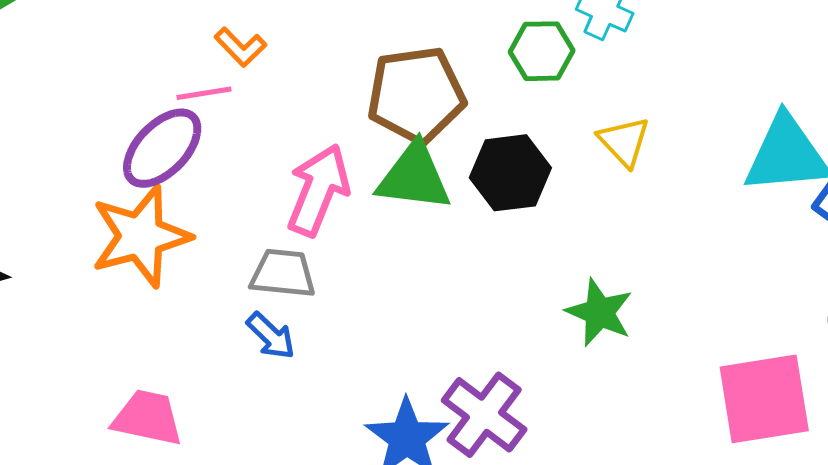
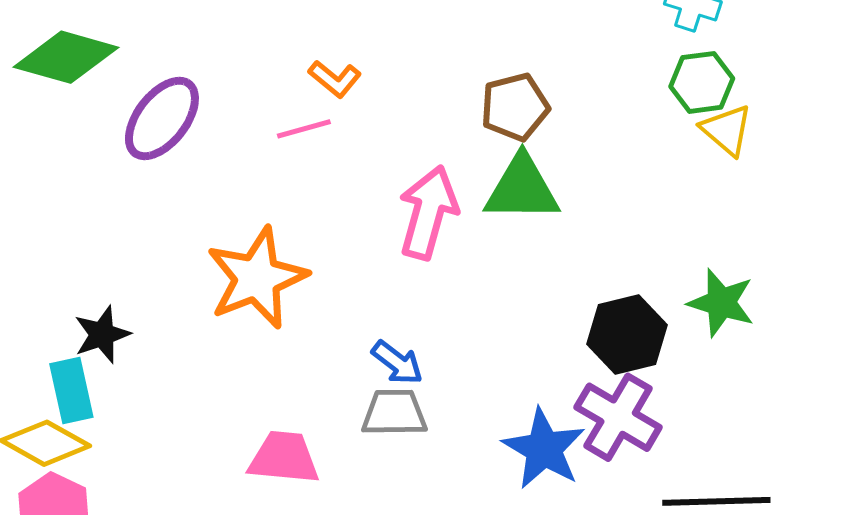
green hexagon: (542, 51) -> (702, 82), moved
brown pentagon: (416, 95) -> (515, 107), size x0.7
purple ellipse: (162, 148) -> (162, 118), moved
black hexagon: (510, 173) -> (627, 334), moved
gray trapezoid: (283, 273) -> (394, 413), moved

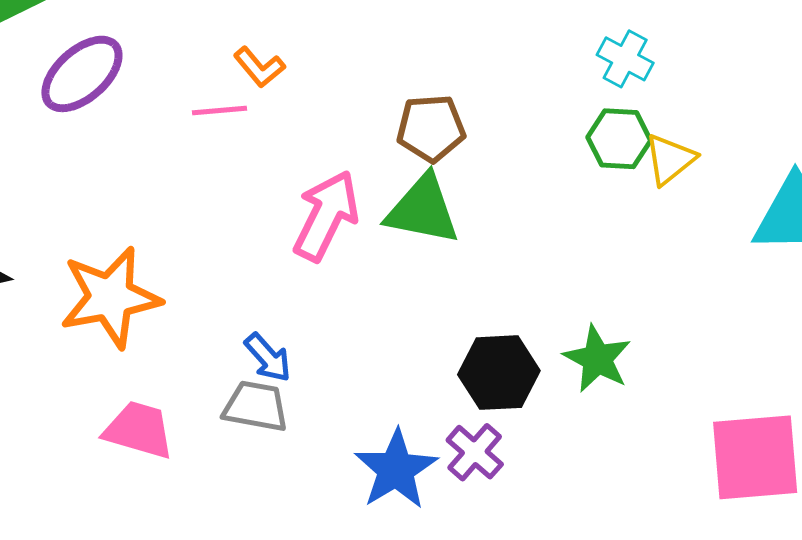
yellow triangle: (727, 130) -> (670, 159), moved, turned 30
orange star: (257, 278) -> (110, 297), moved
purple cross: (618, 417) -> (475, 452), size x0.7

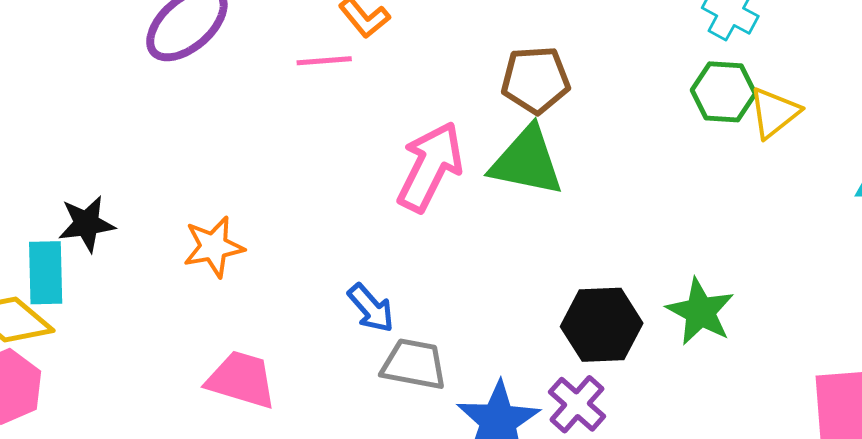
orange star: (110, 297) -> (214, 247), size x0.6
gray trapezoid: (256, 406) -> (414, 364), moved

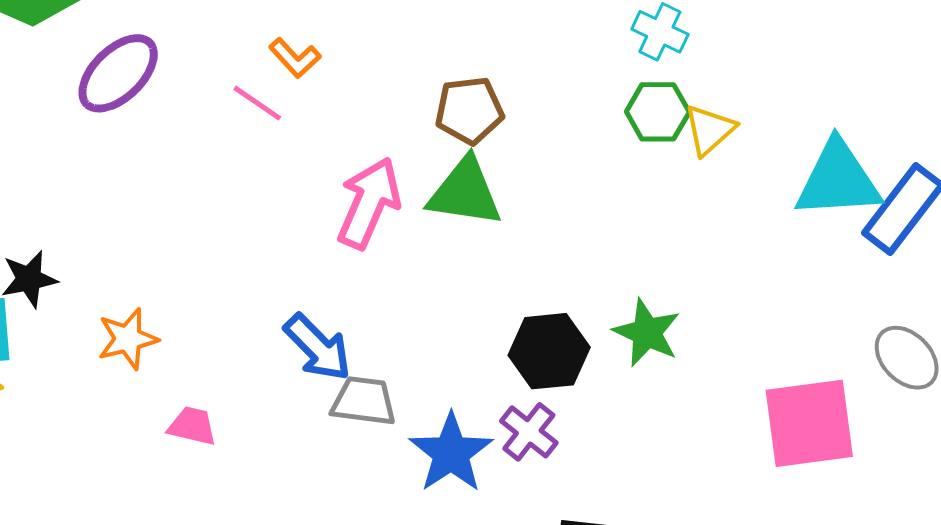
pink line: (324, 61) -> (257, 103), turned 42
orange star: (214, 247) -> (128, 339), moved
blue arrow: (371, 308) -> (318, 347), size x1.4
pink trapezoid: (241, 380) -> (192, 426), size x0.7

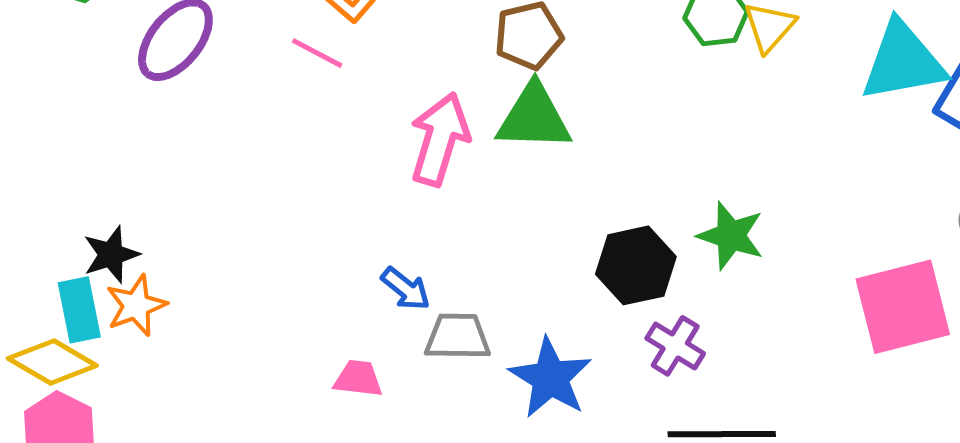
orange star: (128, 339) -> (136, 306), moved
blue arrow: (318, 347) -> (406, 289), size x0.7
pink trapezoid: (192, 426) -> (358, 379), moved
purple cross: (529, 432) -> (675, 346), moved

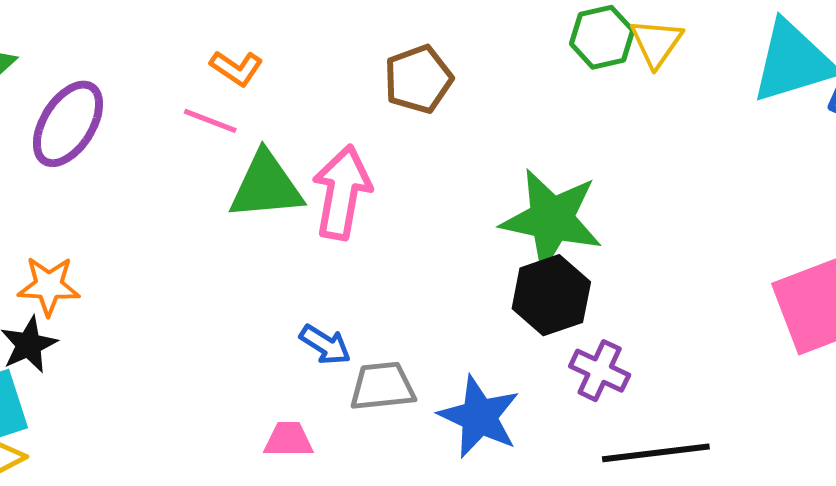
green triangle: (534, 117) -> (266, 186), moved
green star: (731, 236) -> (552, 219), moved, size x1.5
orange star: (136, 306) -> (49, 286), moved, turned 30

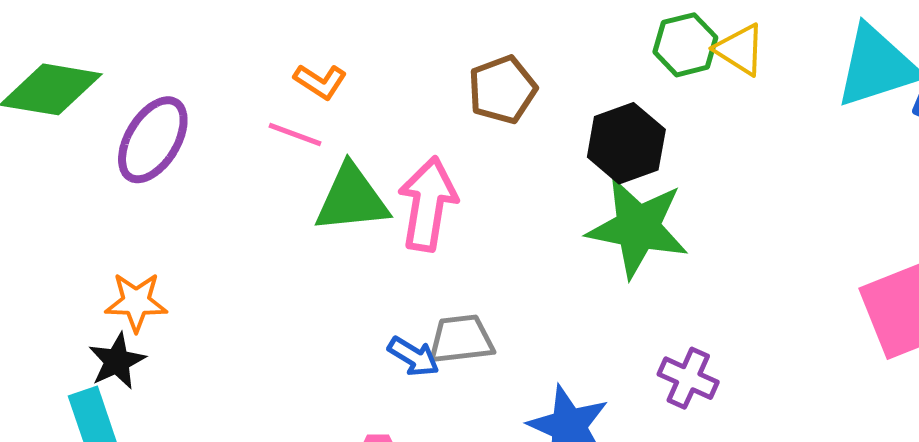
yellow triangle: (657, 43) -> (740, 50), turned -32
black hexagon: (551, 295) -> (626, 143), moved
gray trapezoid: (382, 386) -> (461, 339), moved

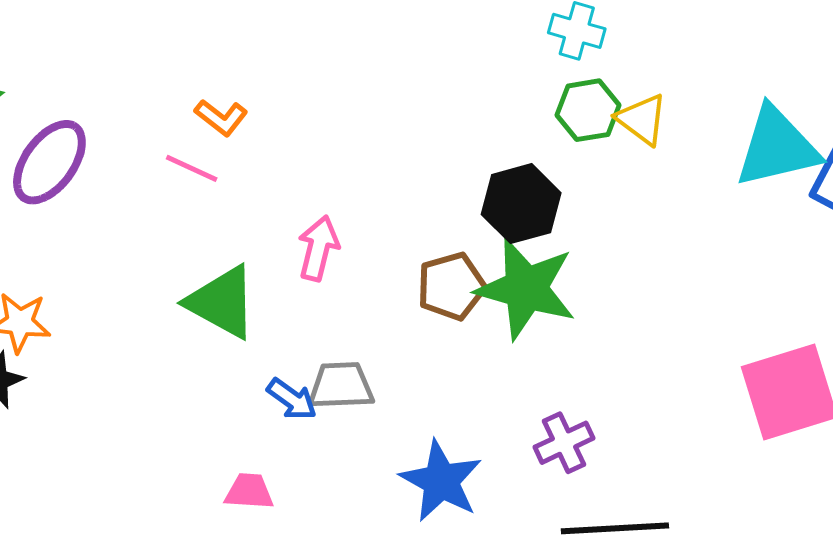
brown pentagon: (502, 90) -> (451, 286), moved
green triangle: (352, 199) -> (222, 302), moved, turned 30
pink arrow: (428, 204) -> (318, 248), size x0.7
purple cross: (688, 378) -> (564, 443), turned 36

